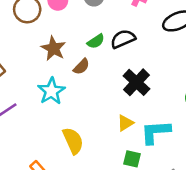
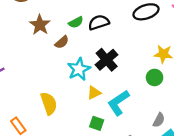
cyan star: (51, 91) -> (79, 69), moved
cyan L-shape: (155, 132) -> (118, 103), turned -36

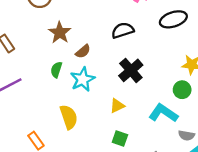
green semicircle: (76, 22) -> (56, 70), moved, turned 136
cyan star: (79, 69) -> (83, 79), moved
cyan L-shape: (118, 103) -> (163, 113), moved, turned 68
gray semicircle: (159, 120) -> (186, 135), turned 72

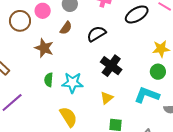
brown semicircle: (83, 51) -> (66, 28), moved
cyan star: (83, 79) -> (73, 83), turned -30

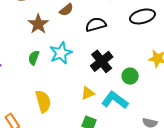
green circle: (158, 72) -> (130, 76), moved
cyan star: (73, 83) -> (61, 53), moved, turned 30
cyan L-shape: (147, 95) -> (115, 100), moved

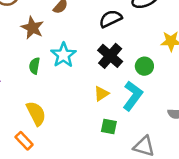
black semicircle: (96, 25) -> (111, 19), moved
cyan L-shape: (115, 100) -> (133, 96), turned 100
yellow semicircle: (43, 101) -> (36, 113), moved

